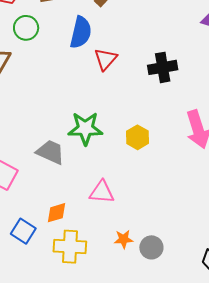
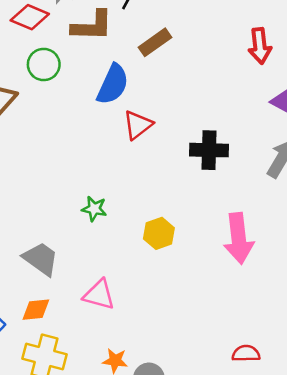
green star: (85, 128) -> (94, 209), size x0.6
gray trapezoid: (50, 152) -> (41, 259), moved

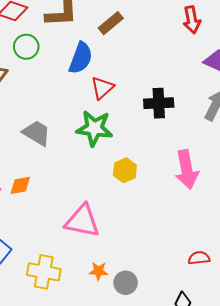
green star: (94, 209) -> (94, 128), moved, size x1.8
gray trapezoid: (41, 259) -> (37, 133), moved
pink triangle: (99, 295) -> (82, 221), size x1.4
orange diamond: (36, 310) -> (20, 185), moved

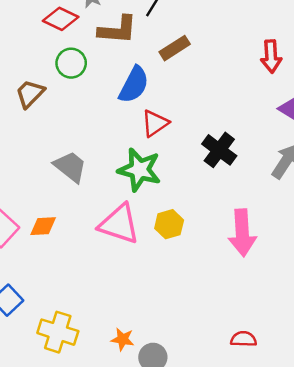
black cross: (159, 103) -> (219, 150), turned 32
pink triangle: (82, 221) -> (119, 224), moved

